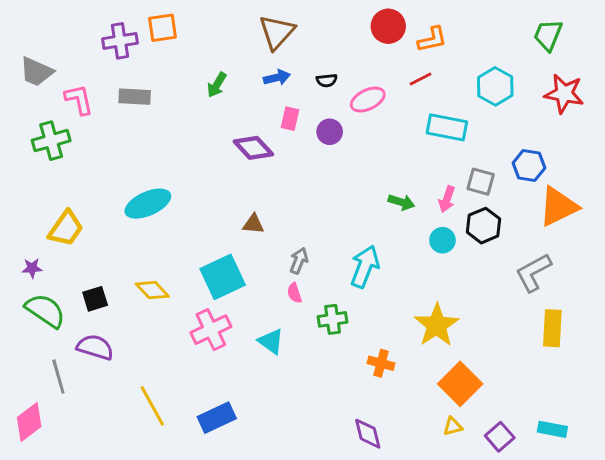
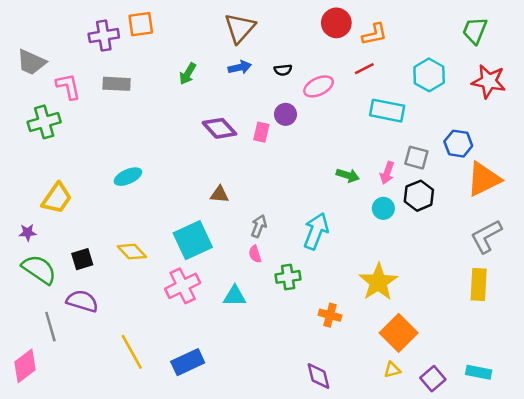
pink rectangle: (290, 119) -> (261, 132), moved
cyan ellipse: (148, 204) -> (128, 177), size x0.7
gray L-shape: (533, 272) -> (486, 236), moved
cyan triangle: (271, 341) -> (235, 296), turned -35

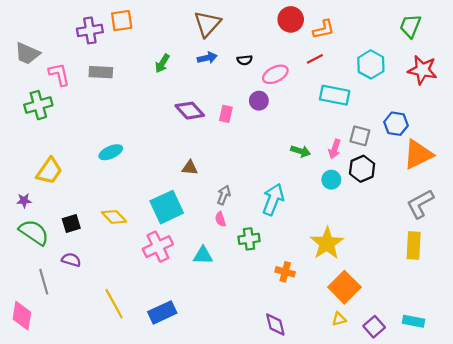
purple circle: (286, 114) -> (259, 101), moved
purple semicircle: (82, 301) -> (71, 260), size x0.7
pink diamond: (25, 366) -> (22, 316), turned -44

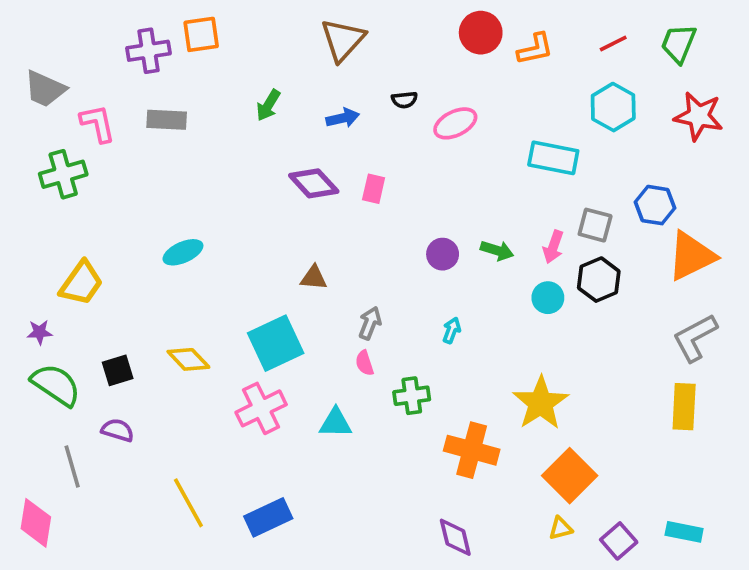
blue arrow: (207, 58) -> (343, 118), moved
red line: (315, 59) -> (613, 44), moved
purple circle: (259, 101) -> (443, 254), moved
cyan arrow: (273, 199) -> (452, 330), size x0.5
orange cross: (285, 272) -> (472, 450), size x1.6

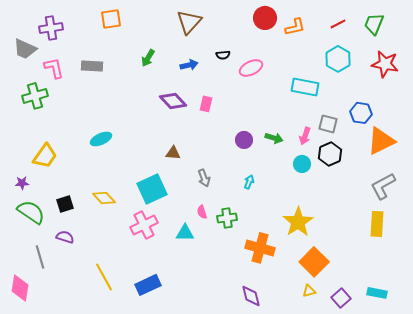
purple cross: (148, 51) -> (51, 28), moved
gray arrow: (370, 323) -> (204, 178), turned 138
pink semicircle: (365, 363) -> (202, 212), moved

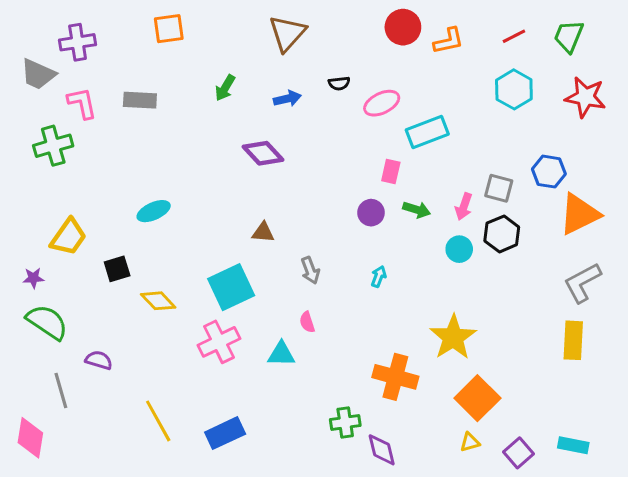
cyan rectangle: (305, 87) -> (427, 132), moved, turned -32
pink rectangle: (206, 104) -> (391, 172), moved
black square: (65, 204) -> (117, 269), moved
green cross: (227, 218) -> (345, 422), moved

